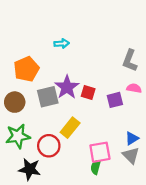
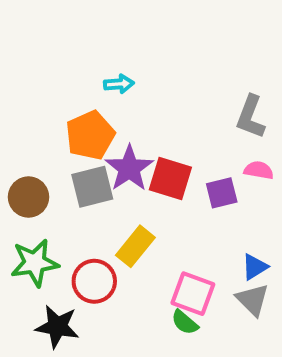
orange pentagon: (26, 69) -> (90, 135), moved
red square: (88, 92) -> (170, 178), size x1.5
pink square: (100, 152) -> (193, 294), turned 30
green semicircle: (96, 167) -> (185, 322), turned -64

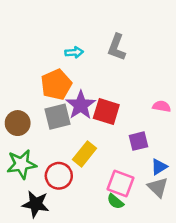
gray L-shape: (250, 117) -> (117, 47), moved
purple square: (222, 193) -> (138, 141), moved

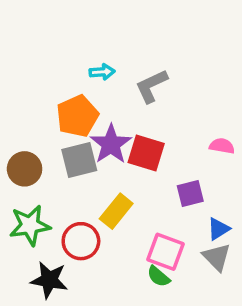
gray L-shape: (117, 47) -> (151, 86), moved, turned 44

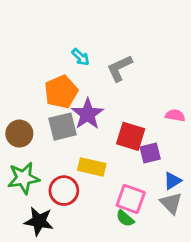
cyan arrow: (102, 72) -> (81, 57), turned 48
red square: (146, 153) -> (131, 136), moved
yellow rectangle: (116, 211) -> (92, 167), turned 64

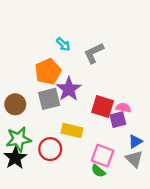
pink semicircle: (175, 115) -> (123, 108), moved
black star: (39, 221) -> (15, 158), moved, turned 30

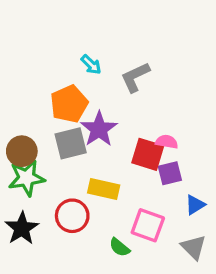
pink semicircle: (123, 108) -> (167, 142), moved
green star: (19, 139) -> (27, 178), moved
gray triangle: (134, 159) -> (193, 247), moved
green semicircle: (98, 171) -> (119, 247), moved

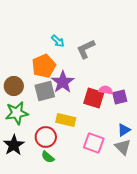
brown circle: (22, 151) -> (14, 86), moved
purple square: (170, 173) -> (120, 97), moved
green semicircle: (119, 247) -> (48, 157), moved
gray triangle: (193, 247) -> (123, 147), moved

